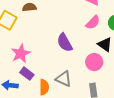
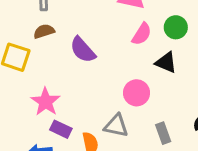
purple semicircle: (65, 43) -> (83, 50), moved
pink circle: (94, 62) -> (137, 93), moved

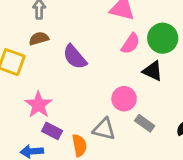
green circle: (176, 27) -> (163, 38), size x1.4
gray rectangle: (163, 133) -> (145, 123), moved, turned -36

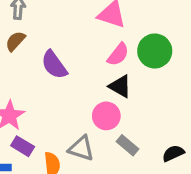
brown semicircle: (39, 38) -> (15, 41), turned -36
black triangle: (153, 71) -> (120, 86), moved

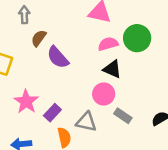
brown semicircle: (15, 41) -> (39, 38), moved
pink semicircle: (118, 54) -> (108, 44), turned -138
purple rectangle: (23, 146) -> (52, 113), moved, turned -72

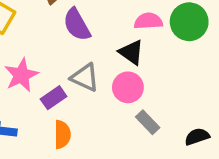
black triangle: (112, 69) -> (131, 52), moved
gray triangle: (86, 122) -> (85, 77), moved

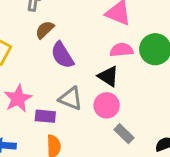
purple rectangle: (54, 98) -> (45, 116), turned 42

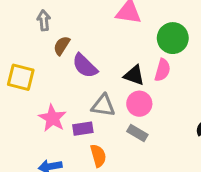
pink semicircle: (121, 50) -> (162, 70), moved, turned 125
gray rectangle: (124, 134) -> (137, 133), moved

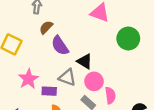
pink semicircle: (162, 70) -> (110, 95), moved, turned -35
black triangle: (134, 75) -> (85, 61), moved

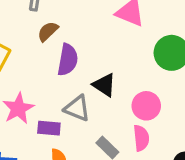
purple semicircle: (60, 46) -> (68, 60), turned -138
pink circle: (94, 81) -> (146, 106), moved

